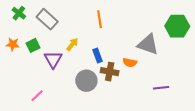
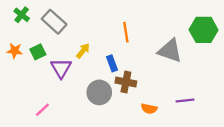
orange line: (100, 19) -> (126, 32), moved
orange semicircle: (130, 63) -> (149, 109), moved

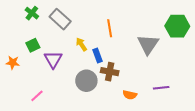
green cross: (22, 15) -> (32, 13), moved
gray rectangle: (54, 22) -> (60, 19), moved
orange star: (15, 51) -> (13, 63), moved
yellow arrow: (83, 51) -> (81, 44), moved, turned -72
gray triangle: (170, 51) -> (148, 44), turned 45

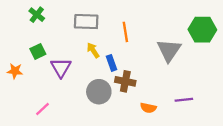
gray rectangle: (60, 19) -> (86, 22), moved, turned -40

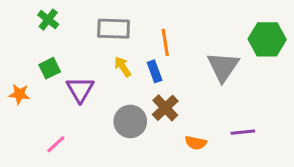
blue rectangle: (112, 63) -> (155, 71), moved
brown cross: (125, 81) -> (165, 108), turned 36

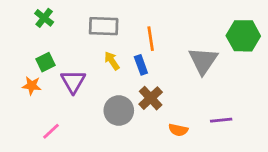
orange star: (19, 94) -> (32, 86), moved

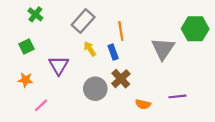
gray rectangle: (104, 26) -> (83, 21), turned -50
green square: (45, 62) -> (27, 47), moved
orange star: (32, 86) -> (25, 80), moved

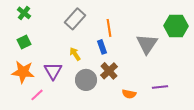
green cross: (35, 14) -> (24, 13), moved
yellow arrow: (90, 49) -> (75, 54), moved
purple triangle: (59, 65) -> (53, 71), moved
orange star: (25, 80) -> (23, 72), size x1.6

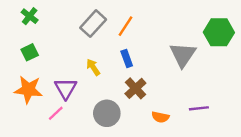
orange line: (109, 28) -> (125, 26), moved, turned 42
gray circle: (86, 80) -> (107, 113), moved
pink line: (37, 95) -> (56, 113), moved

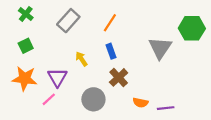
gray rectangle: (93, 24) -> (68, 21), moved
purple line: (199, 108) -> (166, 108), moved

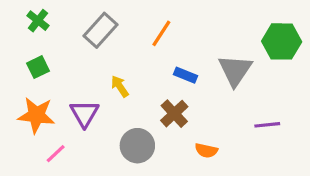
blue rectangle: (111, 51) -> (185, 75), moved, turned -48
pink line: (49, 99) -> (56, 154), moved
purple line: (166, 108) -> (267, 125), moved

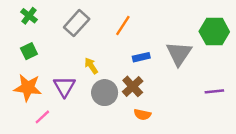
blue rectangle: (185, 75) -> (141, 57), turned -35
purple line: (267, 125) -> (214, 91), moved
gray circle: (137, 146) -> (105, 93), moved
orange semicircle: (206, 150) -> (142, 115), moved

